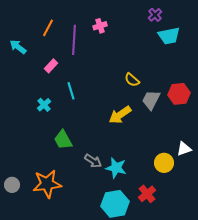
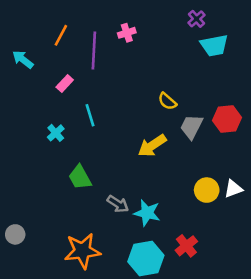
yellow circle: (164, 163) -> (207, 190), moved
orange star: (47, 184) -> (82, 251), moved

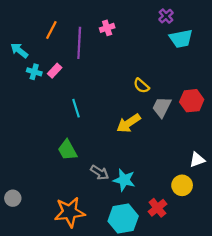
cyan line: (90, 115) -> (76, 108), moved
cyan cross: (56, 133) -> (34, 72), moved, turned -32
yellow circle: (207, 190) -> (182, 185), moved

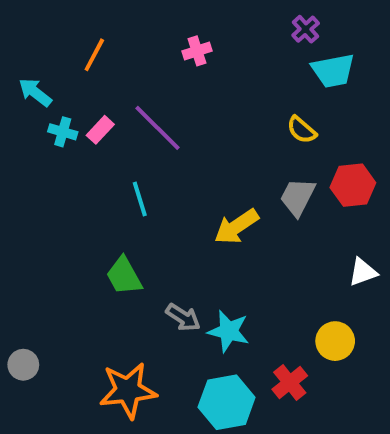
purple line: (79, 43) -> (157, 128), moved, turned -48
yellow semicircle: (141, 86) -> (302, 130), moved
white triangle: (197, 160) -> (363, 272), moved

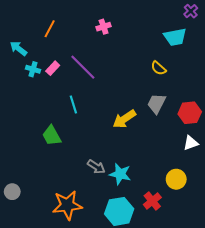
purple cross: (306, 29) -> (191, 11), moved
red hexagon: (353, 185) -> (190, 113), moved
green trapezoid: (124, 276) -> (52, 136), moved

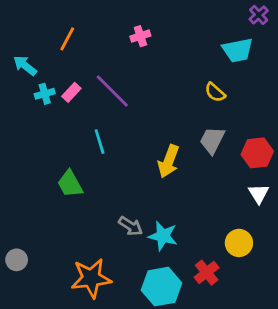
cyan cross: (33, 69) -> (45, 94), turned -32
yellow arrow: (124, 119) -> (169, 161), turned -35
white triangle: (191, 143) -> (259, 194), turned -42

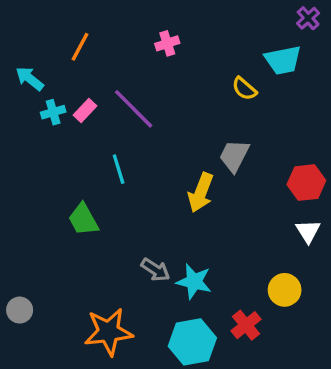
yellow semicircle: (215, 92) -> (244, 89), moved
gray trapezoid: (212, 140) -> (234, 156), moved

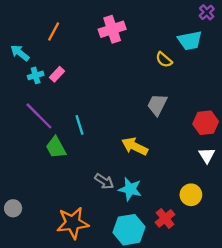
pink cross: (167, 43) -> (112, 29), size x1.6
purple line: (134, 109) -> (39, 116), moved
cyan line: (119, 169) -> (79, 125), moved
yellow arrow: (201, 193) -> (135, 146), moved, turned 95

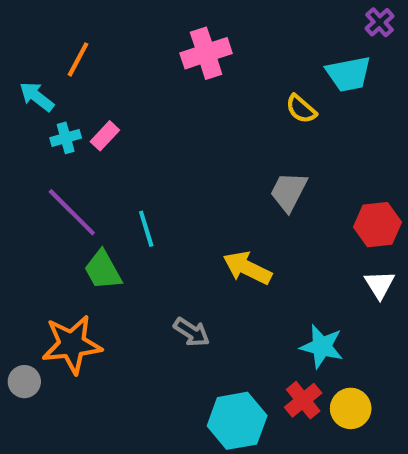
orange line: (54, 32) -> (78, 59), moved
cyan star: (130, 189) -> (322, 346), moved
yellow circle: (191, 195) -> (351, 408), moved
orange star: (73, 223) -> (72, 344), moved

